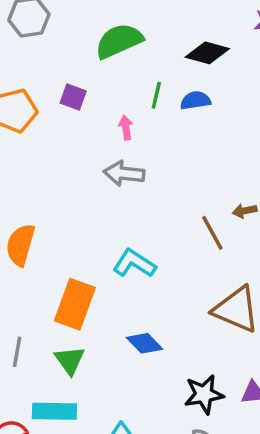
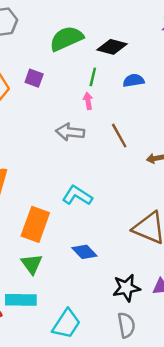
black diamond: (207, 53) -> (112, 47), moved
blue semicircle: (195, 100) -> (134, 80), moved
pink arrow: (126, 128) -> (88, 101), moved
brown line: (212, 233) -> (119, 136), moved

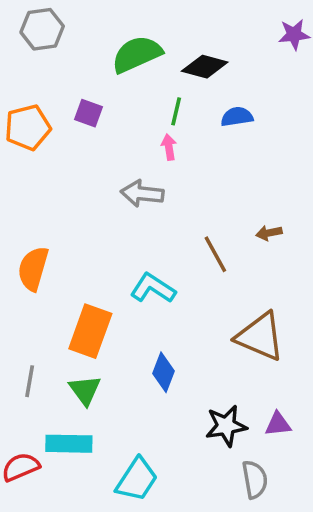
brown line: (119, 136) -> (215, 254), moved
blue diamond: (84, 252) -> (164, 372), turned 65
gray semicircle: (126, 325) -> (255, 479), moved

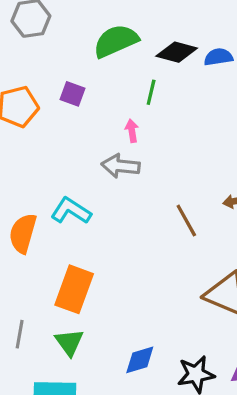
blue semicircle: (237, 117) -> (218, 57), moved
pink arrow: (169, 147) -> (132, 131), moved
cyan L-shape: (153, 288) -> (71, 211), moved
blue diamond: (164, 372) -> (140, 360), moved, turned 52

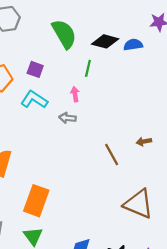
green semicircle: (116, 41) -> (64, 34), turned 84
gray arrow: (121, 166) -> (67, 118), size x0.7
cyan L-shape: (71, 211) -> (34, 100), moved

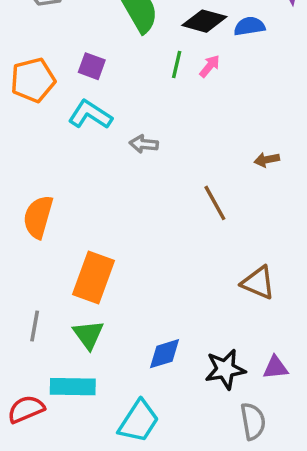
pink arrow: (75, 94) -> (210, 66), moved, turned 48
brown arrow: (144, 142) -> (267, 160), moved
brown triangle: (138, 204) -> (258, 283), size x0.7

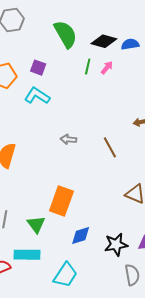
gray arrow: (144, 144) -> (68, 139), moved
orange rectangle: (94, 277) -> (61, 201), moved

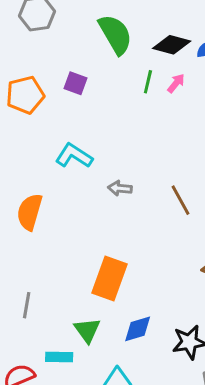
cyan L-shape: (37, 96) -> (74, 156), moved
green triangle: (36, 224) -> (87, 330), moved
cyan rectangle: (27, 255) -> (59, 357), size x0.7

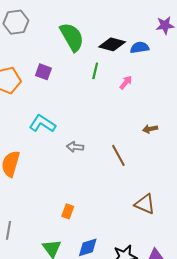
pink arrow: (176, 83) -> (126, 82), moved
orange rectangle: (109, 279) -> (68, 211), size x0.5

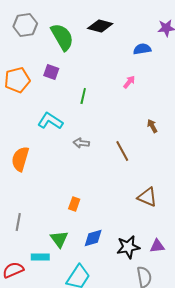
green semicircle: (72, 37) -> (62, 37), moved
black diamond: (112, 44) -> (100, 26), moved
green line: (95, 71) -> (83, 96), moved
brown arrow: (150, 129) -> (152, 126), turned 72

